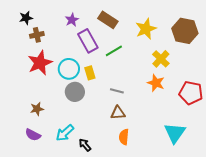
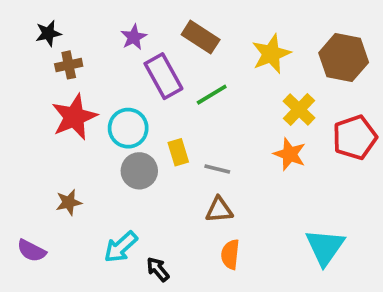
yellow rectangle: (90, 73) -> (178, 152), moved
red pentagon: (191, 93) -> (355, 137), moved, turned -30
purple semicircle: (33, 135) -> (32, 251), moved

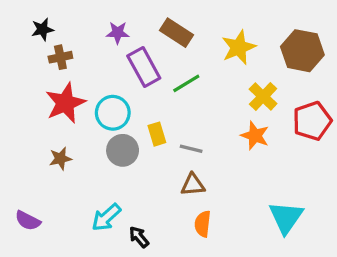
purple star: (134, 37) -> (118, 33), turned 30
brown star: (69, 202) -> (60, 159), moved

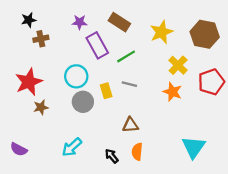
red star: (65, 103) -> (29, 82), moved
gray line: (191, 149) -> (129, 84), moved
black arrow: (139, 237) -> (112, 156), moved

